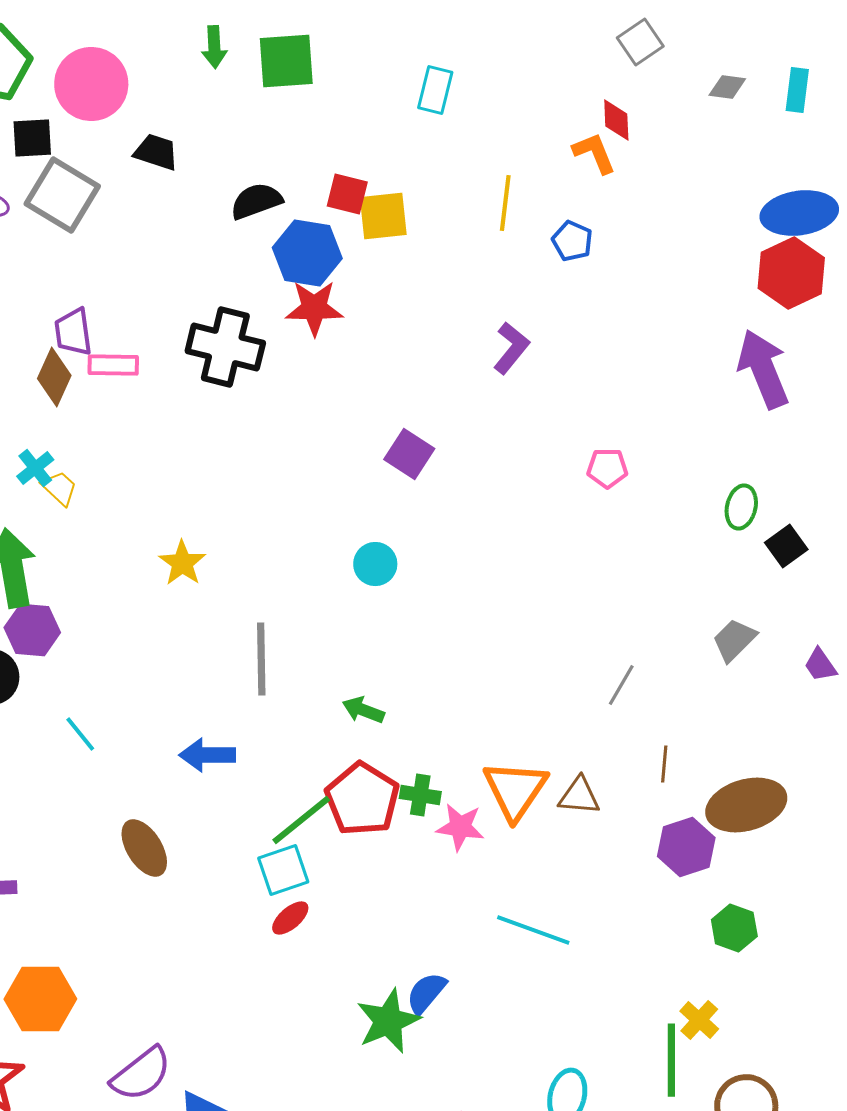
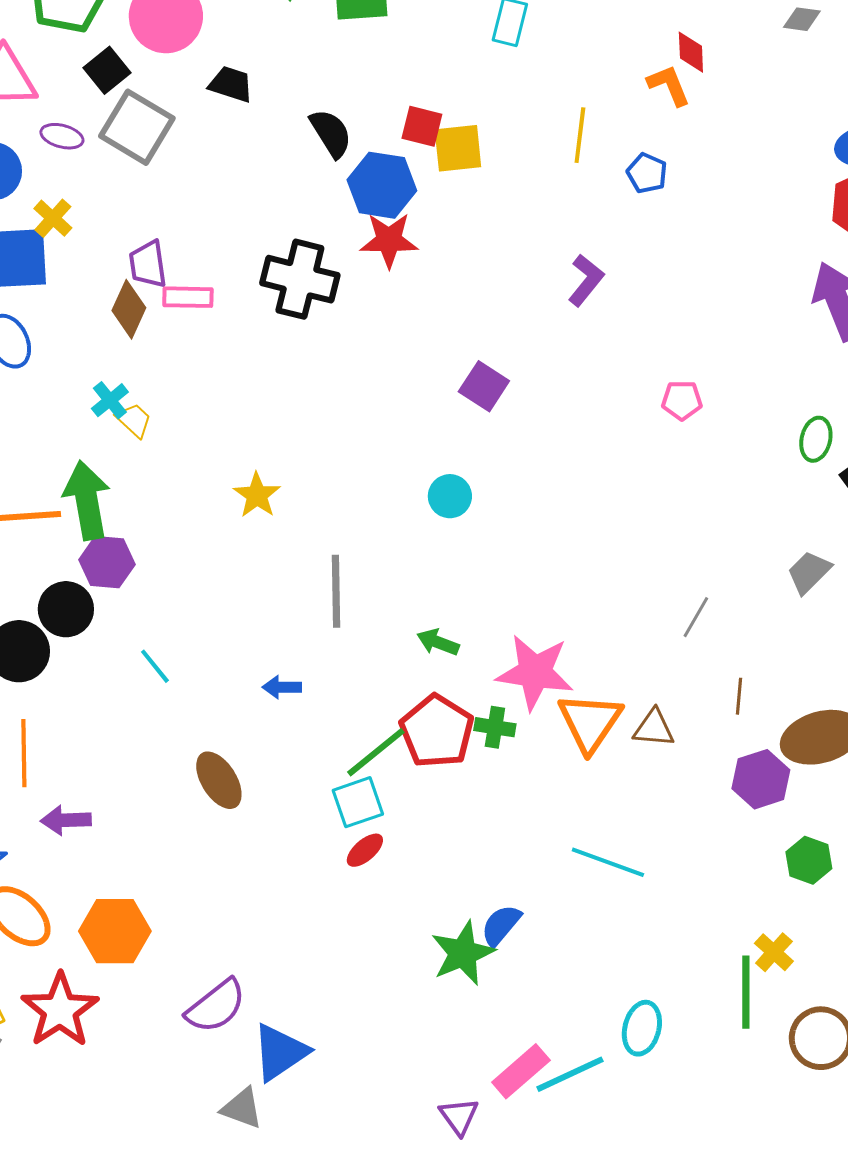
black square: (32, 138) -> (107, 70), turned -36
black semicircle: (256, 201) -> (331, 133), turned 78
blue arrow: (207, 755) -> (282, 687), size x0.7
pink star: (460, 827) -> (535, 672), moved, size x1.6

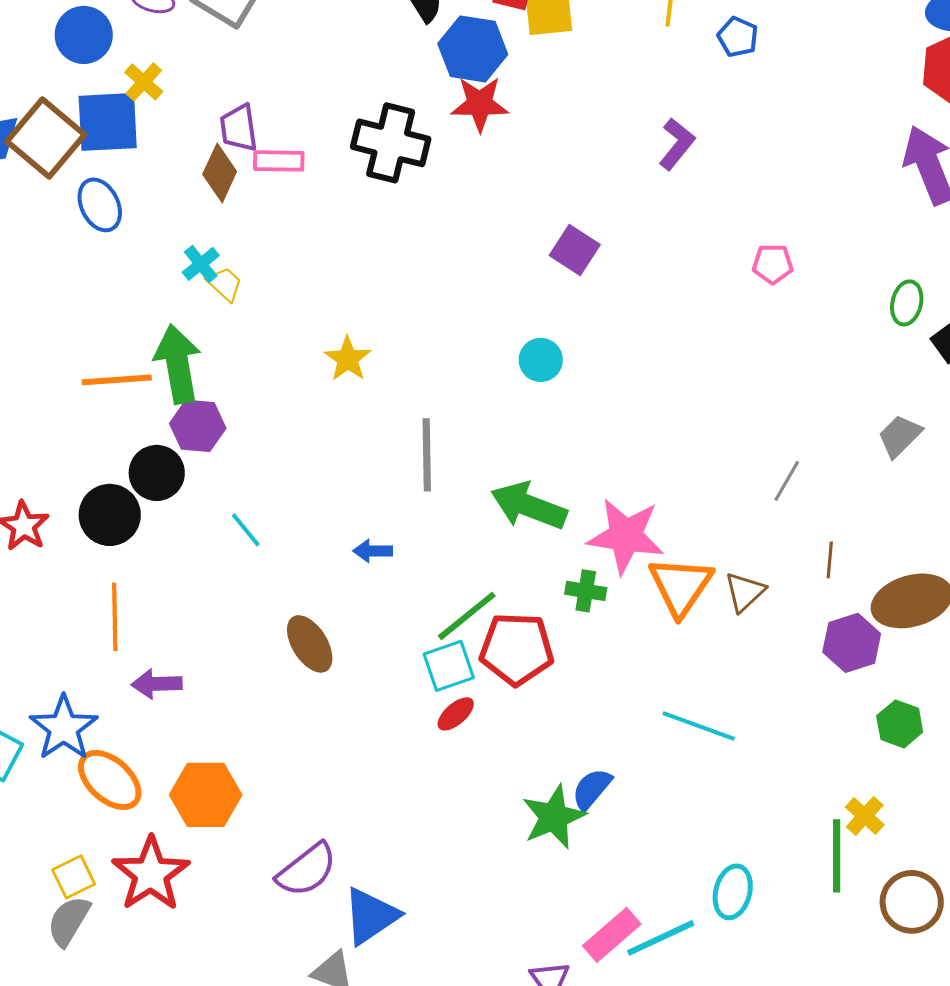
green arrow: (438, 642) -> (529, 506), size x1.8
brown triangle: (654, 728) -> (745, 592), turned -48
red pentagon: (437, 731) -> (517, 649), moved, turned -30

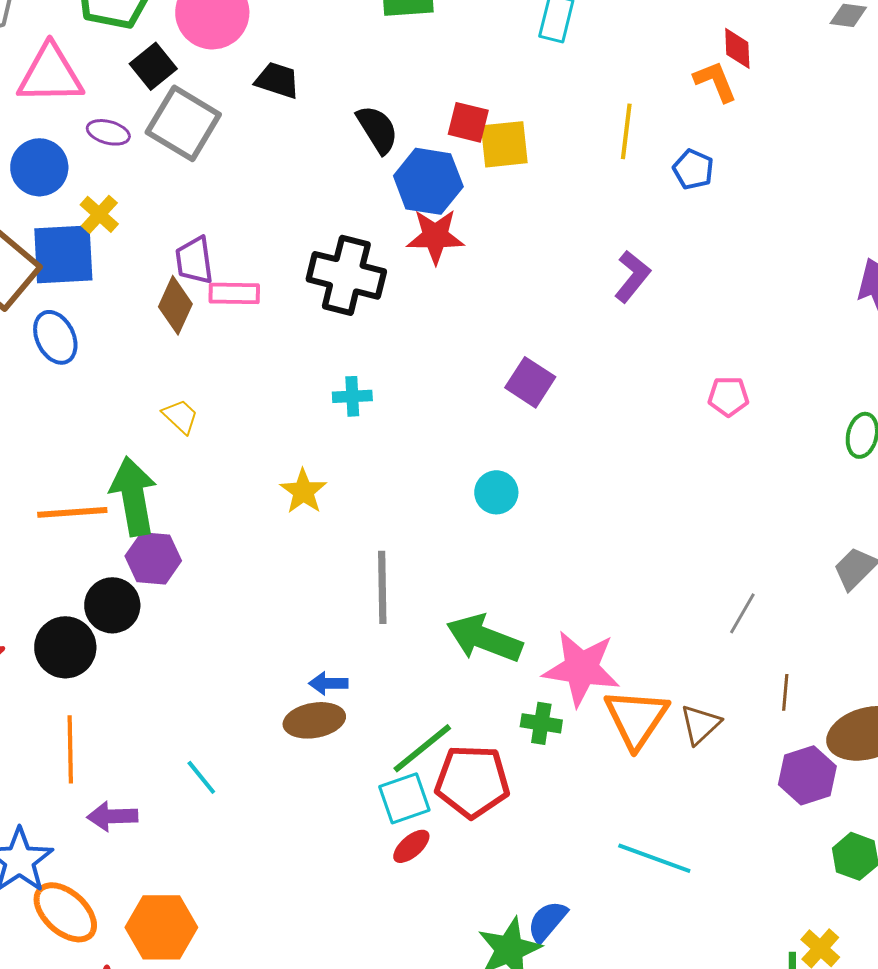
cyan cross: (201, 264) -> (352, 396), moved, turned 36
cyan line: (246, 530) -> (201, 777), moved
brown ellipse: (310, 644) -> (314, 720), moved, turned -68

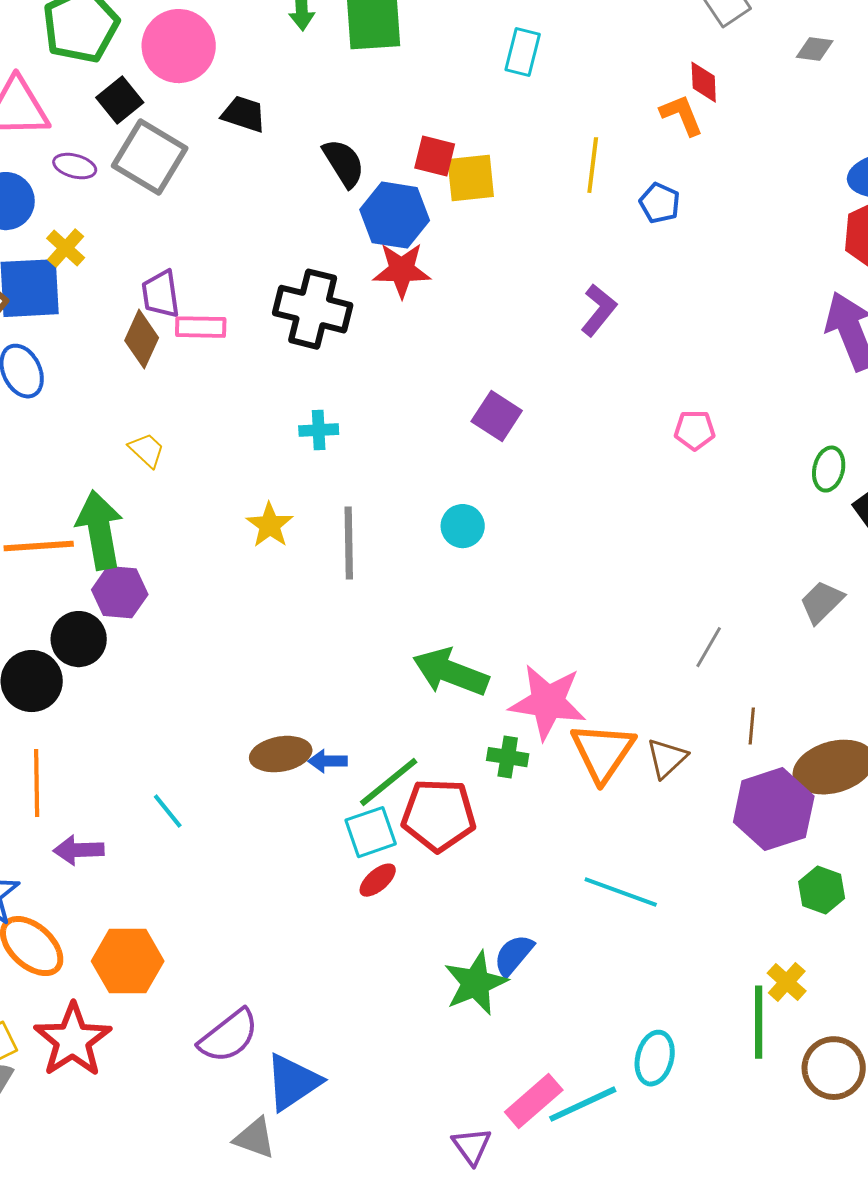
gray line: (382, 587) -> (349, 543), moved
blue arrow: (328, 683) -> (328, 761), moved
purple hexagon: (807, 775) -> (774, 809), size x1.4

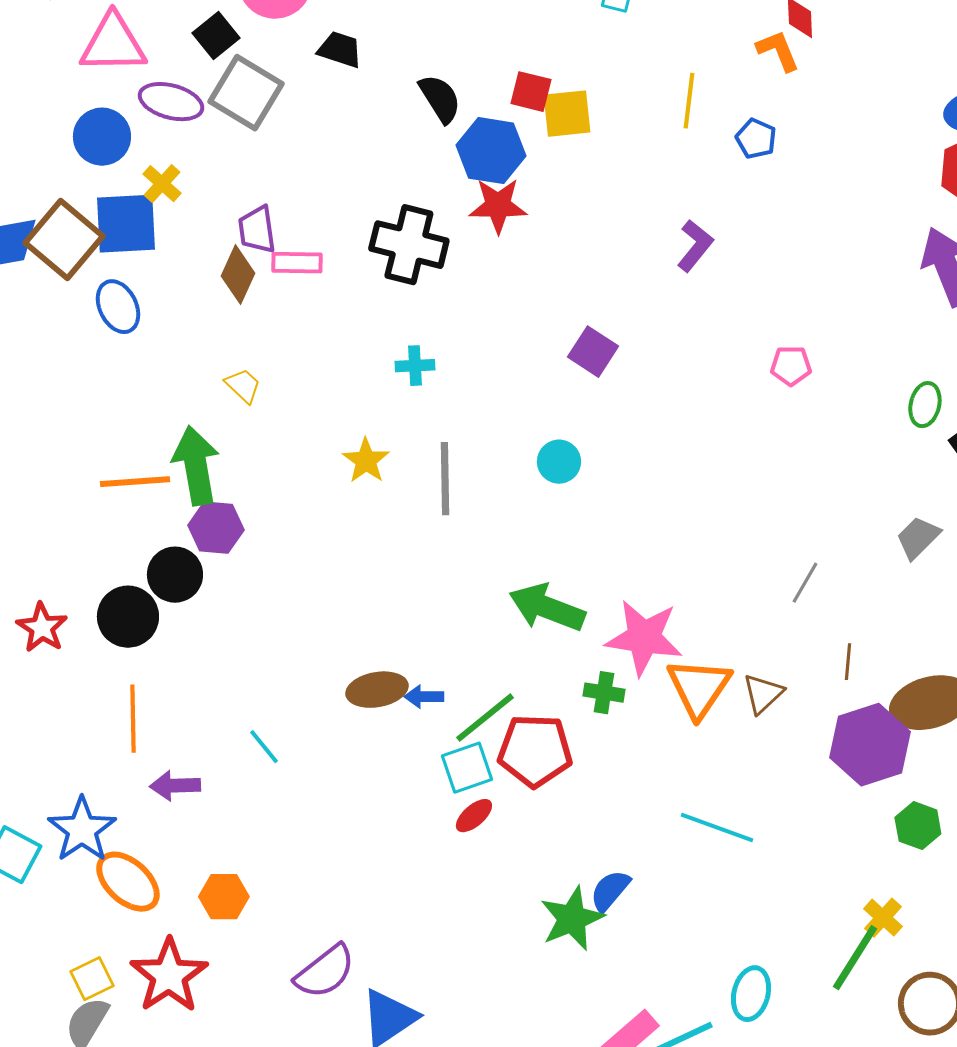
purple ellipse: (75, 166) -> (171, 102), size x1.5
orange hexagon: (128, 961) -> (224, 897), size x0.7
green line: (759, 1022) -> (855, 958), turned 32

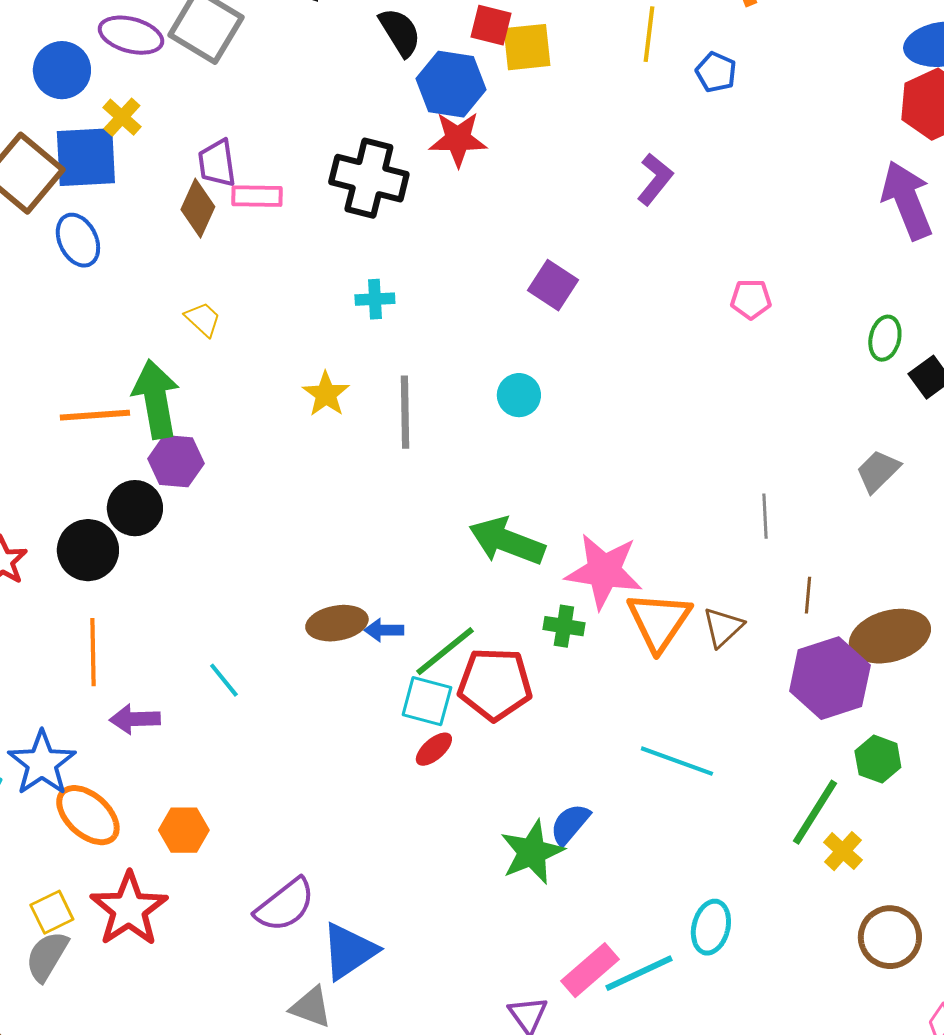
gray line: (805, 583) -> (765, 516), turned -33
cyan square: (467, 768) -> (427, 701), turned 34
green line: (855, 958) -> (815, 812), moved

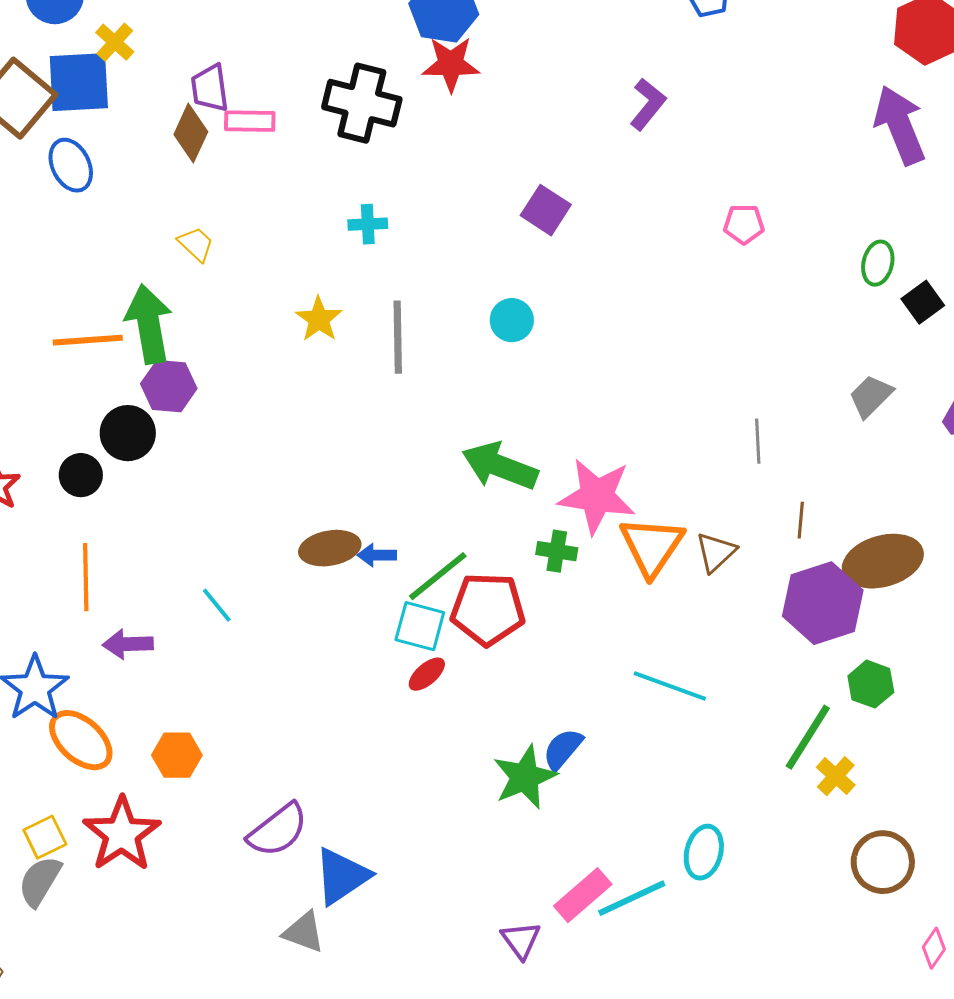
black circle: (88, 550) -> (81, 475), size x0.7

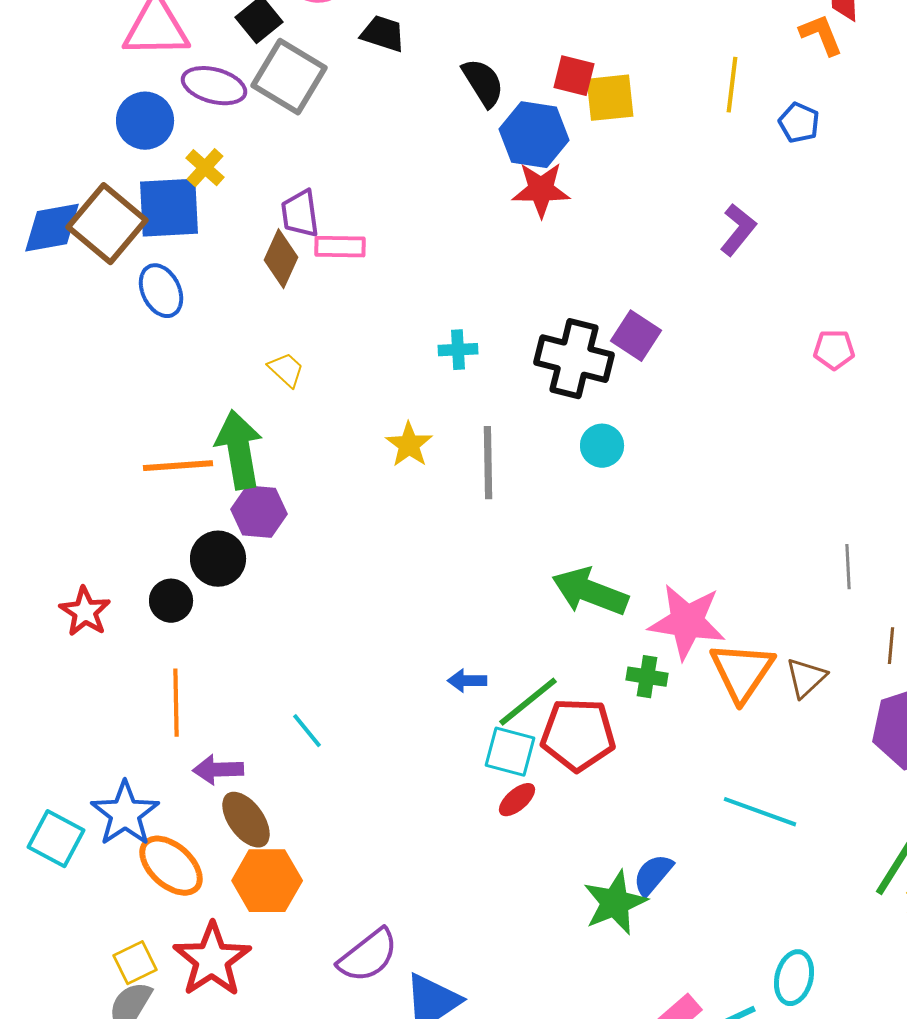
black cross: (362, 103) -> (574, 359), moved
brown ellipse: (330, 548) -> (246, 820), moved, turned 64
orange hexagon: (177, 755) -> (267, 881), size x1.4

